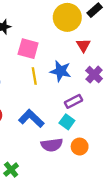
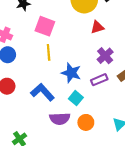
red triangle: (83, 45) -> (97, 27), turned 40
blue star: (61, 71) -> (71, 73), moved
purple rectangle: (74, 101) -> (99, 80), moved

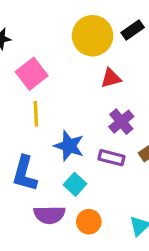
pink square: (45, 26) -> (32, 74), turned 30
purple rectangle: (99, 80) -> (111, 158), turned 35
blue L-shape: (42, 92) -> (25, 174), turned -125

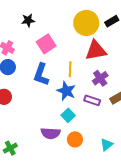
red triangle: (111, 78) -> (96, 50), size x1.6
yellow line: (36, 114) -> (70, 69), moved
blue L-shape: (25, 174) -> (41, 74), moved

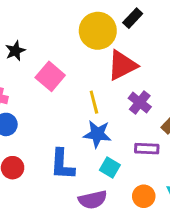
blue L-shape: (41, 74) -> (62, 164), moved
purple rectangle: (92, 100) -> (147, 149), moved
orange circle: (75, 139) -> (144, 196), moved

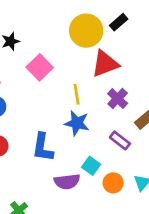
purple rectangle: (147, 149) -> (120, 140), turned 30
cyan square: (110, 168) -> (91, 166), moved

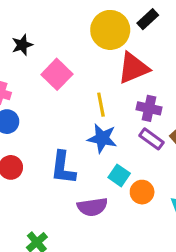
purple cross: (118, 99) -> (149, 108), turned -30
purple rectangle: (120, 140) -> (152, 139), moved
cyan square: (91, 166) -> (119, 175), moved
orange circle: (113, 183) -> (142, 192), moved

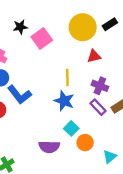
red triangle: (133, 68) -> (94, 56), size x0.6
pink square: (57, 74) -> (42, 39), moved
blue L-shape: (63, 168) -> (19, 95), moved, turned -55

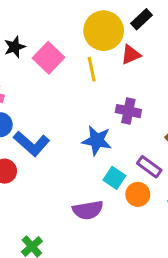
red triangle: (94, 56) -> (131, 55), moved
yellow line: (67, 77) -> (92, 69), moved
purple cross: (100, 86) -> (128, 111), moved
purple rectangle: (98, 107) -> (149, 167), moved

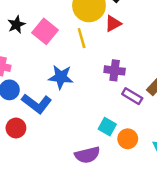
blue star: (97, 141) -> (61, 77), moved
purple rectangle: (149, 167) -> (132, 96), moved

